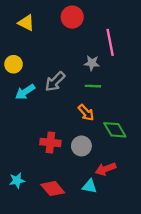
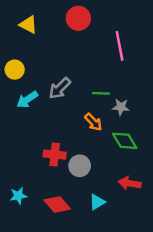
gray star: (92, 63) -> (121, 107), moved
gray circle: (81, 146) -> (80, 166), moved
red arrow: (106, 169) -> (130, 183), moved, turned 30
cyan triangle: (89, 186) -> (97, 202), turned -42

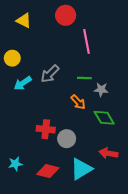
pink line: (120, 46) -> (86, 41), moved
cyan triangle: (97, 202) -> (81, 169), size x1.6
red diamond: (57, 205) -> (48, 171), turned -35

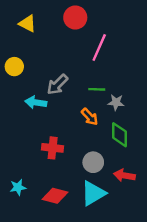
pink line: (86, 41) -> (99, 47), turned 35
cyan arrow: (23, 83) -> (36, 102), moved, turned 42
green diamond: (104, 118) -> (120, 135), turned 30
gray circle: (67, 139) -> (93, 162), moved

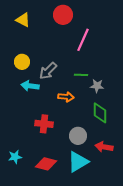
yellow circle: (14, 67) -> (22, 62), moved
orange arrow: (90, 117) -> (66, 97), moved, turned -42

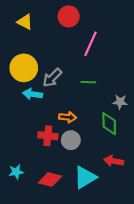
yellow circle: (22, 62) -> (24, 68), size x1.6
gray star: (97, 86) -> (120, 102), moved
orange arrow: (66, 97) -> (68, 117), moved
gray circle: (78, 136) -> (71, 140), moved

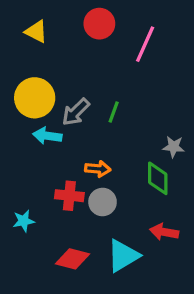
pink line: (91, 44) -> (145, 44), moved
green line: (88, 82) -> (114, 112), moved, turned -72
cyan star: (16, 172) -> (24, 221), moved

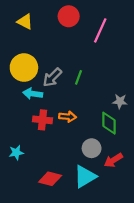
red cross: (69, 196) -> (42, 120), moved
gray circle: (103, 202) -> (92, 148), moved
red arrow: (164, 232) -> (113, 160), turned -42

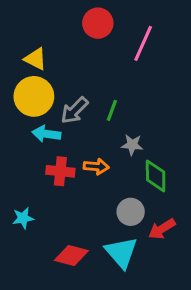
yellow triangle: (25, 22) -> (35, 59), moved
gray star: (120, 101) -> (132, 145), moved
cyan triangle: (85, 177) -> (121, 252), turned -40

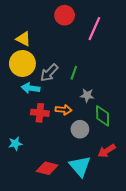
gray circle: (131, 212) -> (80, 129), moved

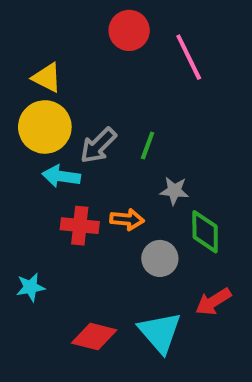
pink line: (94, 29) -> (189, 57), turned -50

